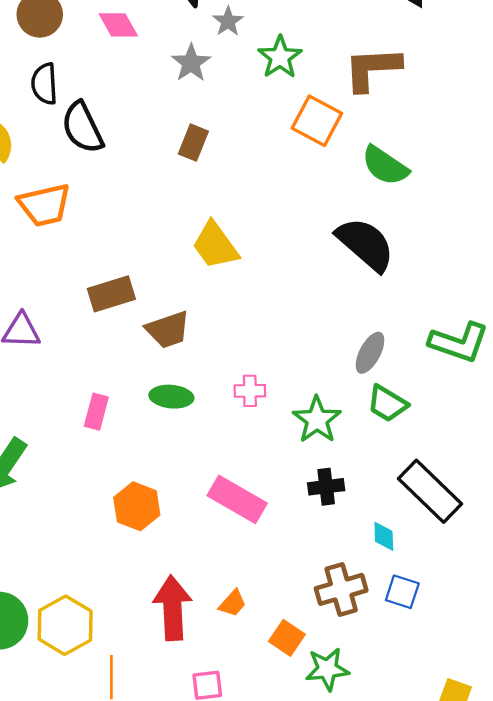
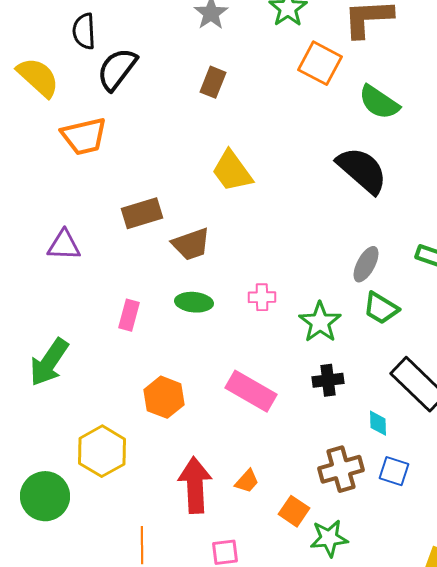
black semicircle: (83, 128) -> (117, 69), turned 63
yellow hexagon: (65, 625) -> (102, 451), moved

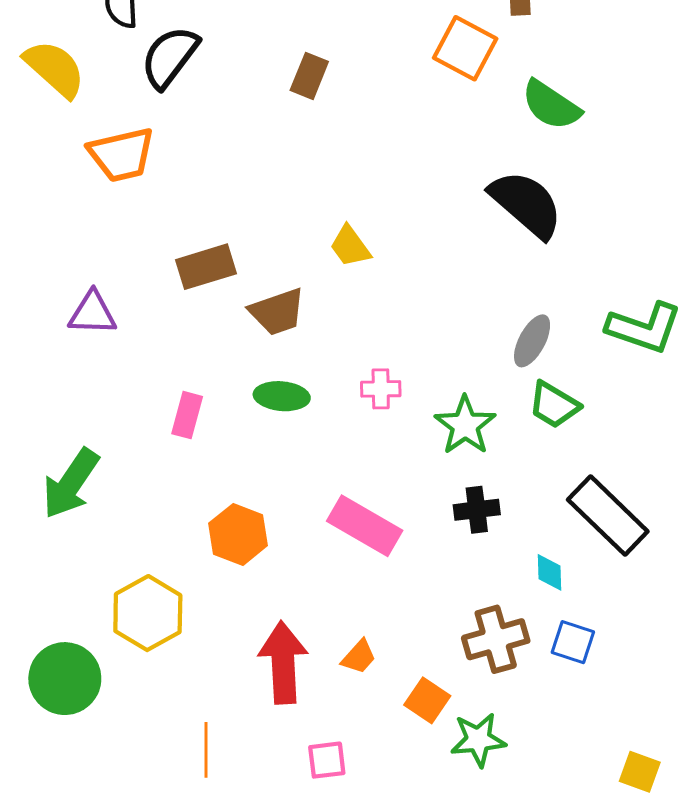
yellow trapezoid: (232, 171) -> (350, 246), moved, size x0.7

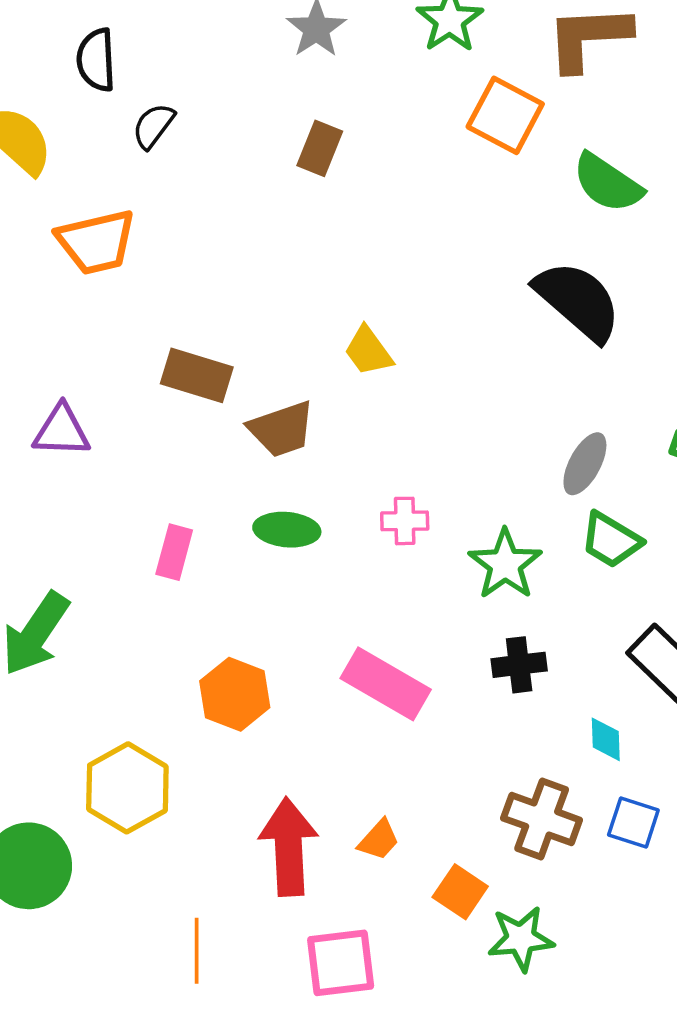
black semicircle: (170, 57) -> (153, 126), size x0.6
brown rectangle: (206, 267) -> (197, 375), turned 34
brown cross: (496, 639) -> (542, 819), turned 36
pink square: (327, 760) -> (341, 963), size x1.5

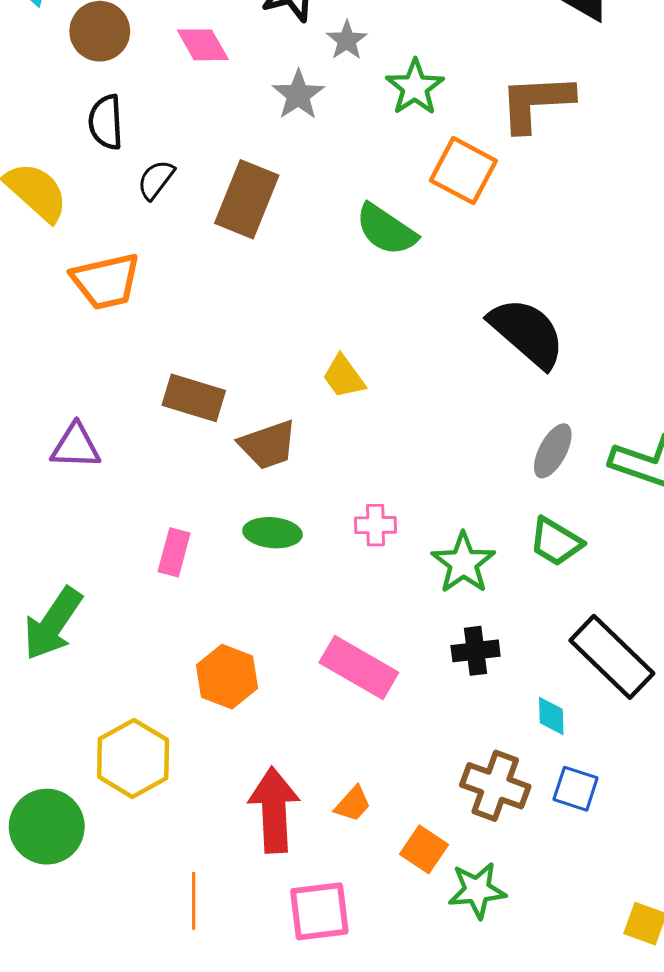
brown rectangle: (320, 148) -> (247, 199), moved, size x1.6
green semicircle: (607, 183) -> (386, 230), moved
gray ellipse: (585, 464) -> (553, 451), moved

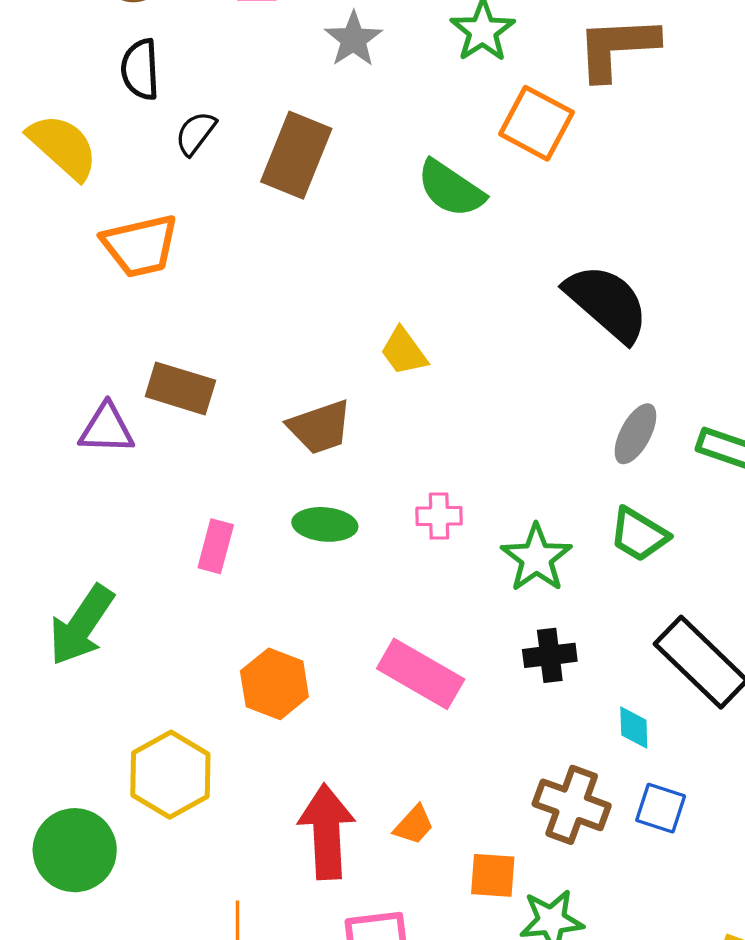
brown rectangle: (194, 398) -> (180, 388), moved
orange square: (424, 849) -> (493, 875), turned -30

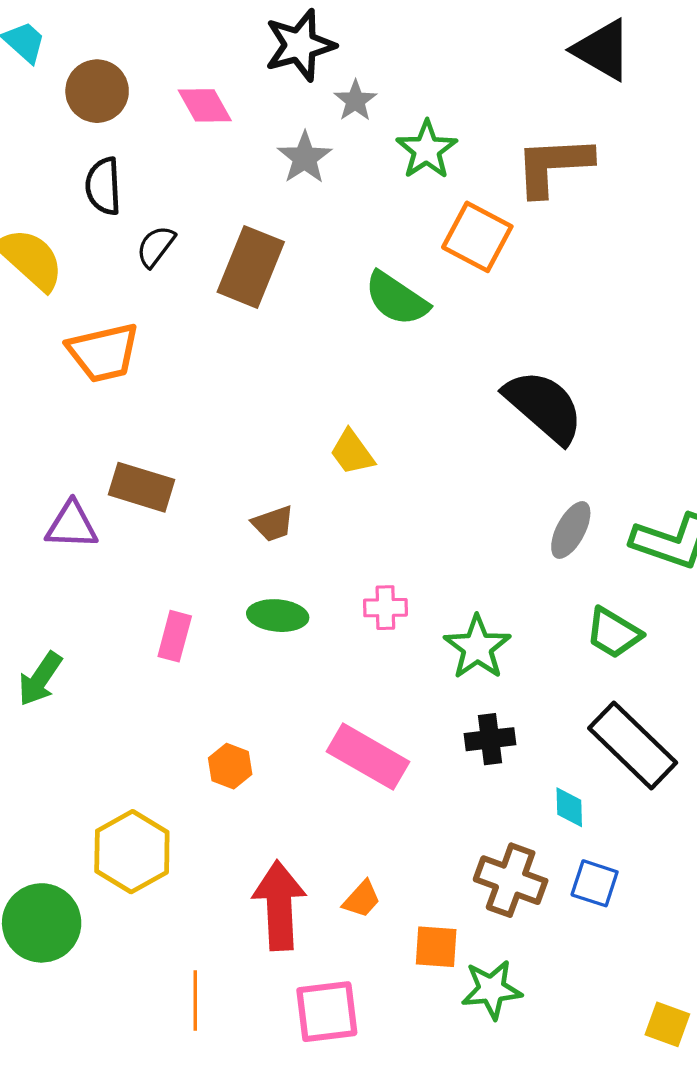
brown trapezoid: (320, 427) -> (273, 524), size x0.7
green trapezoid: (639, 535) -> (614, 633), moved
green arrow: (81, 625) -> (40, 679), moved, size x0.7
orange hexagon: (274, 684) -> (230, 766), size x0.7

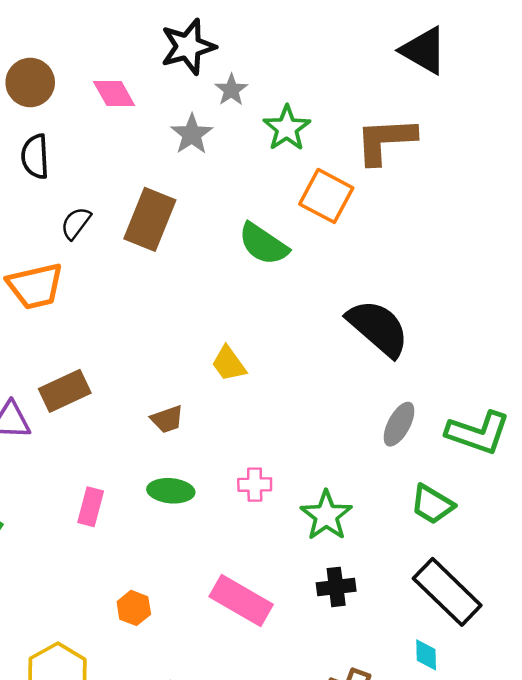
black semicircle: (156, 246) -> (76, 223), moved
brown rectangle: (141, 487) -> (65, 391), turned -42
cyan diamond: (569, 807) -> (426, 655), moved

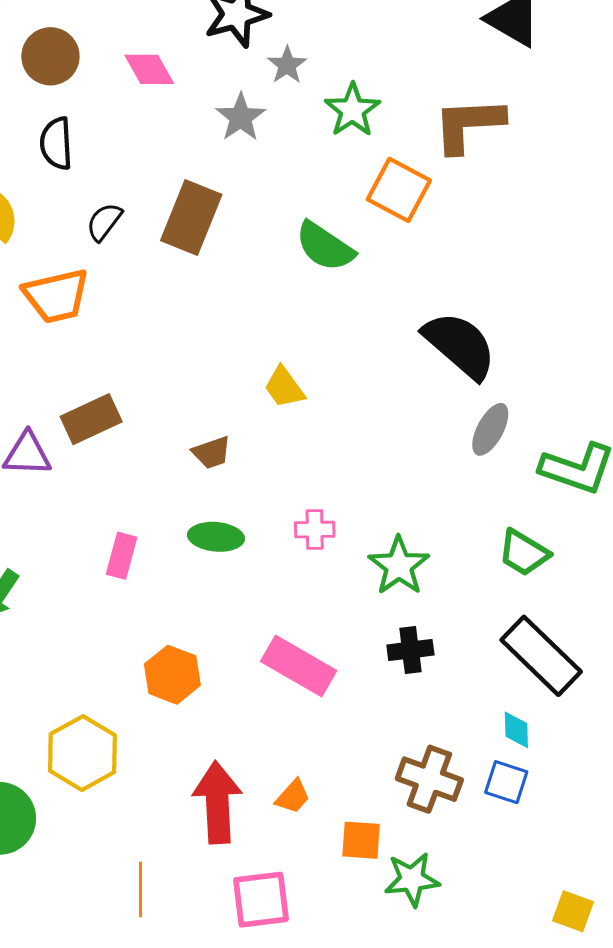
gray ellipse: (399, 424) -> (490, 429), moved
orange hexagon: (134, 608) -> (172, 675), size x1.4

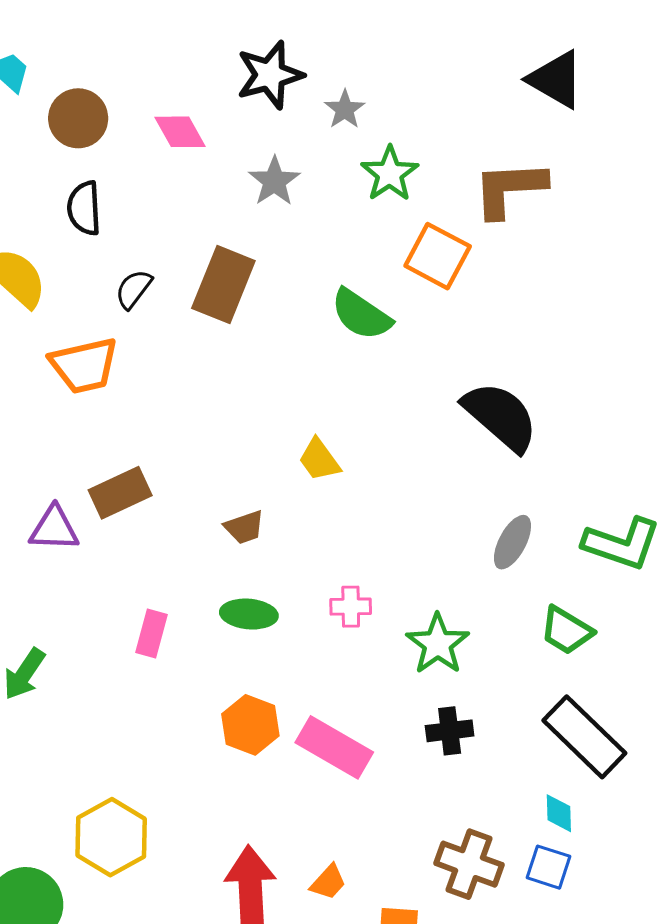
gray star: (287, 65) -> (345, 109), moved
gray ellipse: (490, 429) -> (512, 542), moved
orange hexagon: (172, 675) -> (250, 725), moved

